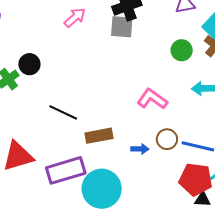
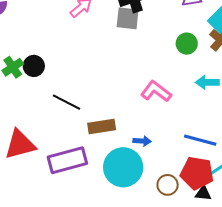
black circle: (29, 64) -> (34, 66), moved
brown circle: (167, 139) -> (168, 185), moved
cyan circle: (102, 189) -> (123, 167), moved

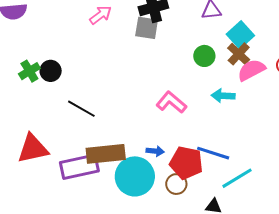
brown rectangle: (102, 126) -> (106, 154), moved, size x1.4
red pentagon: (197, 173) -> (186, 163), moved
brown circle: (168, 185) -> (176, 184), moved

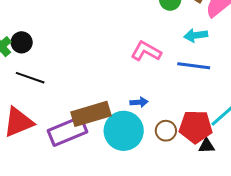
black line: (81, 109) -> (30, 78), moved
blue line: (213, 153) -> (194, 66), moved
red pentagon: (186, 163) -> (196, 127), moved

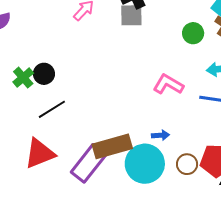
black line: (30, 78) -> (52, 109), turned -52
purple rectangle: (67, 131) -> (89, 163), turned -30

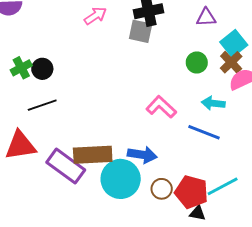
blue arrow: (160, 135) -> (142, 155), size x1.6
purple rectangle: (89, 163) -> (66, 166), turned 75

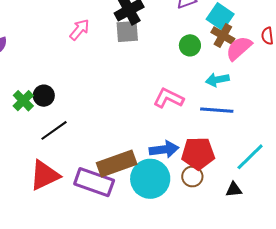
red pentagon: (191, 192) -> (198, 153), moved

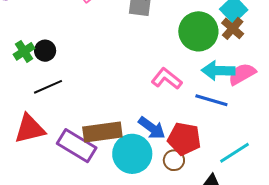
green circle: (190, 45) -> (198, 31), size x1.8
pink semicircle: (239, 48) -> (242, 74), moved
cyan arrow: (217, 80) -> (218, 71), size x1.4
blue arrow: (164, 149) -> (152, 128), turned 32

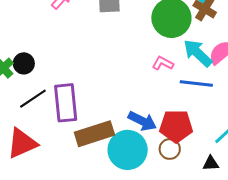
cyan arrow: (218, 71) -> (198, 53), turned 52
pink L-shape: (167, 79) -> (163, 63), moved, size x0.7
purple rectangle: (77, 146) -> (66, 103), moved, turned 63

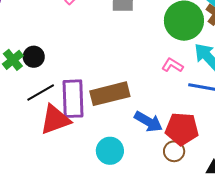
brown rectangle: (94, 134) -> (110, 94), moved
red triangle: (22, 143) -> (55, 120), moved
cyan circle: (128, 150) -> (110, 151), moved, size x0.7

